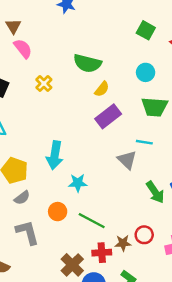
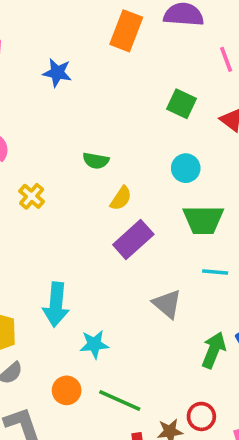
green semicircle: (87, 63) -> (96, 161), size x0.6
cyan line: (144, 142) -> (215, 272), moved
green arrow: (155, 192) -> (214, 350), turned -120

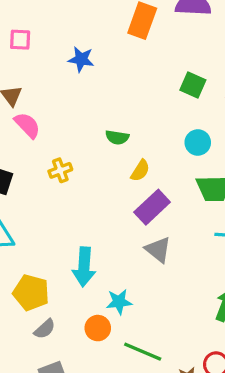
yellow cross: (32, 196) -> (60, 170), turned 30
gray triangle: (167, 304) -> (158, 250), moved
orange circle: (67, 390) -> (98, 328), moved

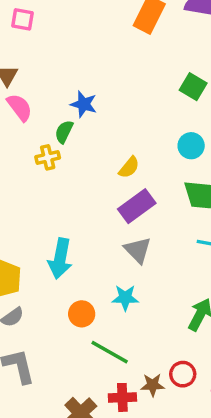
blue star: (81, 59) -> (84, 104), moved
green semicircle: (117, 137) -> (64, 132), moved, turned 100
cyan star: (119, 302) -> (125, 298), moved
orange circle: (98, 328) -> (82, 314), moved

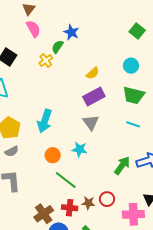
yellow cross: (48, 157) -> (46, 61), turned -32

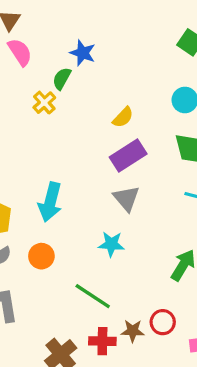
orange circle: (53, 155) -> (41, 256), moved

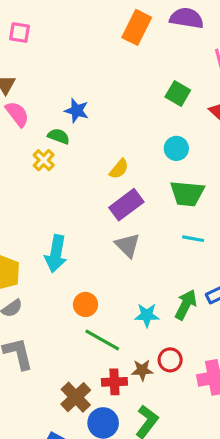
green semicircle: (62, 79) -> (59, 136), turned 85
cyan star: (111, 244) -> (147, 315), moved
orange circle: (41, 256) -> (86, 304), moved

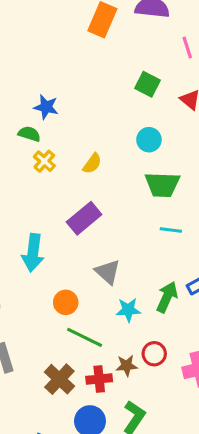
yellow cross: (44, 160) -> (44, 161), moved
purple rectangle: (126, 205) -> (84, 218), moved
gray triangle: (128, 245) -> (108, 272), moved
brown cross: (76, 397) -> (59, 379), moved

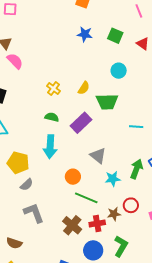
blue star: (46, 107) -> (85, 34), moved
green semicircle: (29, 134) -> (52, 117), moved
green trapezoid: (162, 185) -> (107, 102), moved

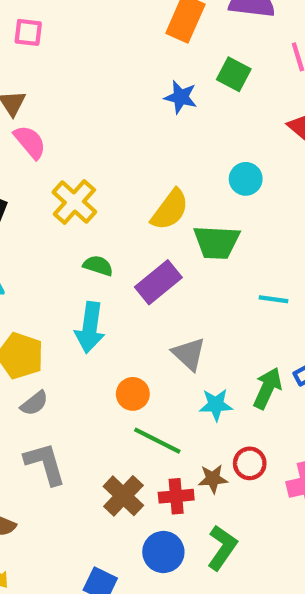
green square: (115, 36) -> (234, 74), moved
yellow semicircle: (84, 88) -> (170, 210), size x1.5
yellow cross: (54, 89) -> (74, 202), moved, size x1.5

